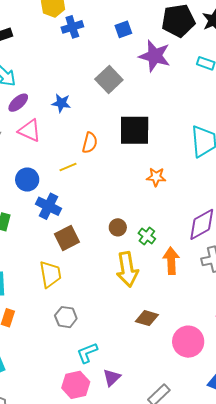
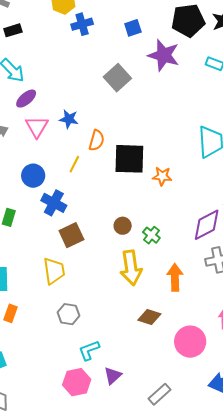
blue star: (61, 103) -> (69, 119), moved
pink triangle: (30, 130) -> (37, 127), turned 35
black square: (135, 130) -> (129, 159), moved
yellow line: (68, 167) -> (74, 164), turned -42
orange arrow: (171, 261) -> (175, 277), moved

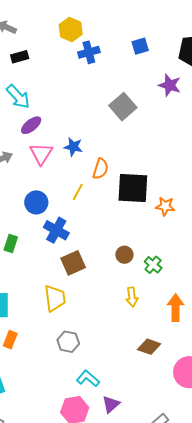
blue square: (133, 28) -> (140, 46), moved
purple star: (164, 55) -> (170, 85), size x0.7
yellow arrow: (131, 268) -> (132, 297), size x0.6
cyan L-shape: (89, 350) -> (88, 378), turned 60

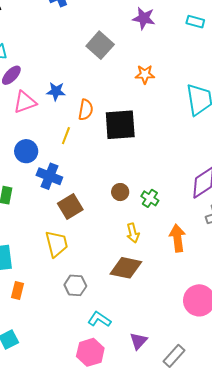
pink triangle: (41, 154) -> (25, 102), turned 45
orange star: (165, 206) -> (145, 74), moved
brown diamond: (149, 347) -> (126, 268), moved, size x1.4
purple triangle: (111, 404) -> (138, 341), moved

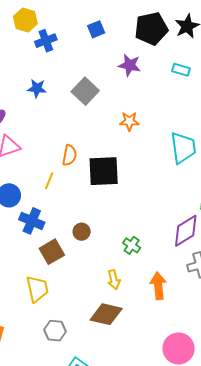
blue star: (56, 91) -> (37, 88), moved
brown circle: (120, 192) -> (82, 232), moved

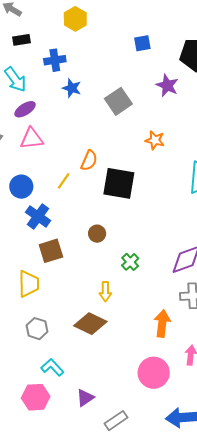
blue cross: (46, 41) -> (55, 60), moved
brown circle: (82, 232) -> (97, 234), moved
orange arrow: (158, 286) -> (162, 323), moved

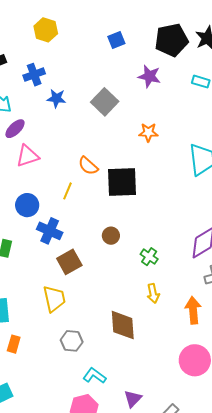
orange semicircle: (89, 161) -> (88, 166), turned 120
yellow arrow: (105, 292) -> (153, 293), moved
brown diamond: (90, 324) -> (123, 325), turned 72

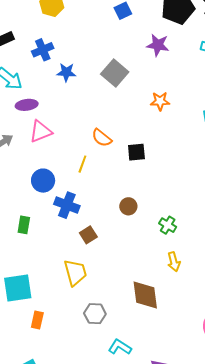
purple ellipse: (15, 129) -> (27, 105), turned 40
black square: (122, 182) -> (136, 152), size x0.6
brown square: (69, 262) -> (88, 235), size x0.7

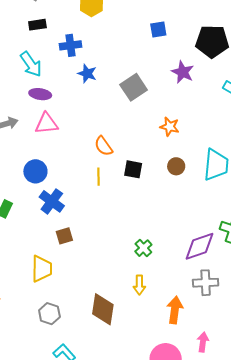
yellow line: (82, 164) -> (98, 177), moved, turned -36
brown circle: (128, 206) -> (176, 166), moved

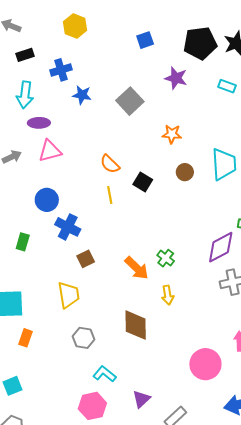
cyan arrow: (31, 64) -> (25, 95), turned 52
black square: (133, 169) -> (143, 182), turned 30
orange arrow: (175, 310) -> (137, 268), moved, turned 136

